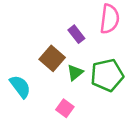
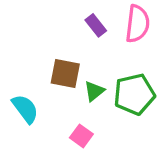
purple rectangle: (76, 34) -> (96, 25), moved
brown square: (52, 58) -> (65, 73), turned -30

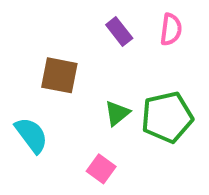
pink semicircle: (137, 24) -> (171, 29), size x0.7
brown square: (65, 73) -> (59, 75), moved

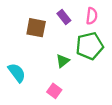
brown square: (59, 75) -> (36, 28), moved
green pentagon: (167, 117) -> (90, 46), moved

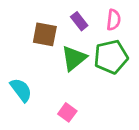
green triangle: (63, 61) -> (74, 58), moved, size x1.5

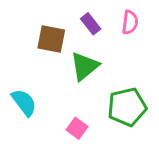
green pentagon: (111, 57) -> (127, 107), moved

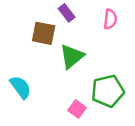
purple rectangle: (91, 24) -> (67, 13), moved
pink square: (77, 128) -> (77, 109), moved

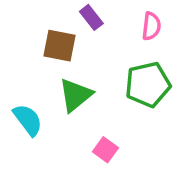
green triangle: (72, 56) -> (75, 95), moved
green pentagon: (108, 91) -> (148, 84), moved

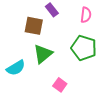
green pentagon: (148, 84) -> (84, 48), turned 30
cyan semicircle: (28, 120) -> (16, 68), turned 96

